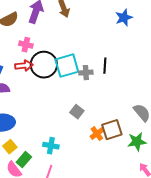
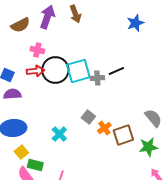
black line: (105, 66) -> (116, 71), turned 63
orange cross: (97, 134) -> (104, 128), moved
cyan cross: (51, 146) -> (59, 134), moved, turned 35
green rectangle: (24, 160) -> (35, 165), turned 63

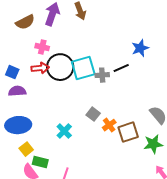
blue star: (135, 23) -> (140, 48), moved

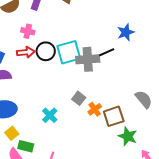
black circle: (60, 67) -> (46, 51), size x0.7
gray cross: (102, 75) -> (88, 59), size x1.6
green star: (153, 144) -> (128, 136), moved, turned 30

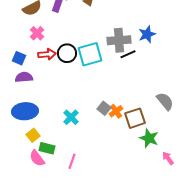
pink cross: (28, 31) -> (37, 33), moved, turned 32
gray cross: (88, 59) -> (119, 40), moved
gray square: (79, 98) -> (104, 108), moved

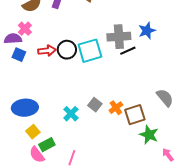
pink cross: (37, 33) -> (25, 29), moved
purple semicircle: (24, 77) -> (13, 39), moved
gray square: (104, 108) -> (95, 105), moved
green rectangle: (47, 148) -> (47, 145), turned -42

